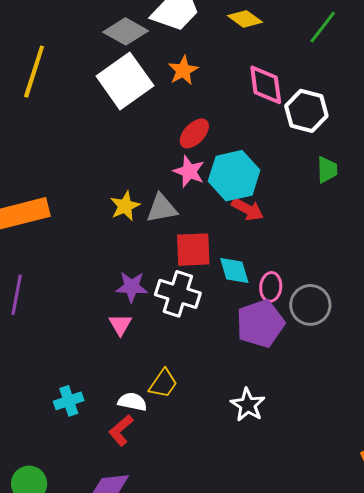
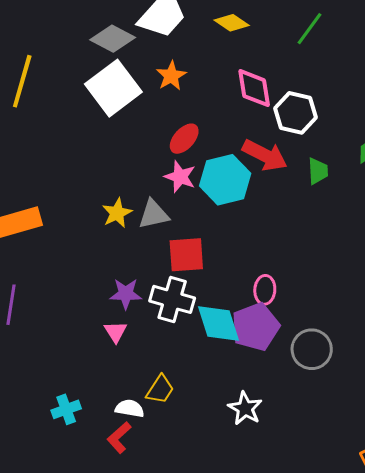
red arrow: (248, 209) -> (265, 155), moved, size x1.4
cyan diamond: (234, 270) -> (219, 324), moved, size x1.4
gray circle: (310, 305) -> (312, 349), moved

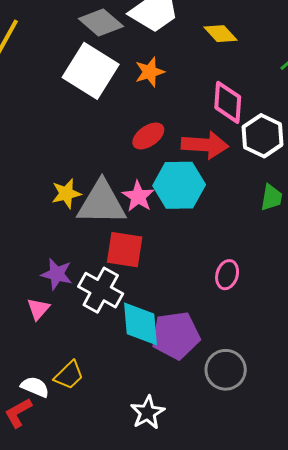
white square: (113, 88) -> (91, 71), turned -34
red arrow: (265, 155) -> (205, 145), moved, turned -36
pink star: (180, 177) -> (138, 196), moved
gray triangle: (154, 214) -> (102, 203), size x1.6
pink ellipse: (265, 290) -> (227, 275), moved

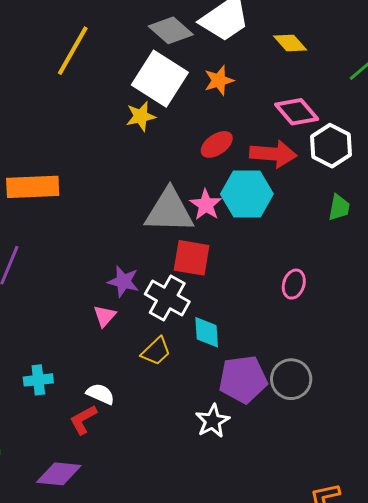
pink diamond: (228, 102) -> (297, 112), turned -45
yellow star: (66, 194) -> (141, 116), moved
cyan diamond: (141, 324) -> (207, 332), size x0.7
purple pentagon: (176, 335) -> (243, 379), moved
yellow trapezoid: (69, 375) -> (156, 351), moved

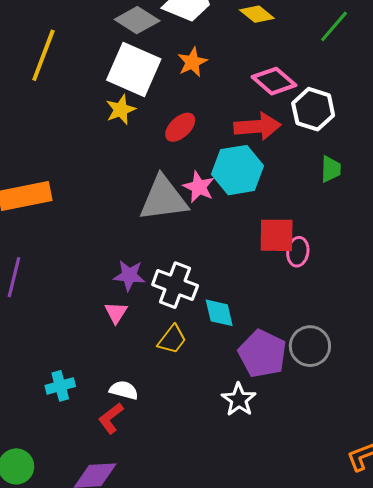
red ellipse: (217, 144) -> (180, 127), moved
red square: (192, 258) -> (277, 235), moved
purple pentagon: (243, 379) -> (262, 354), turned -30

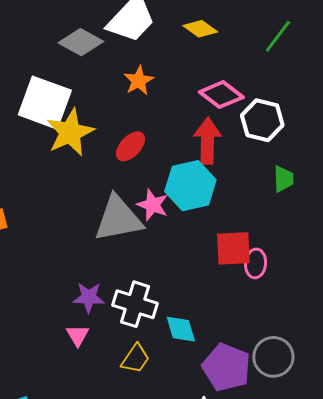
white square: (134, 70) -> (45, 103), moved
yellow star: (121, 110) -> (70, 132), size x1.6
red arrow: (257, 126) -> (207, 141), turned -81

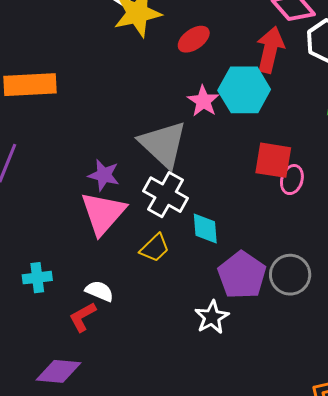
gray triangle: (118, 219) -> (163, 144), moved, turned 42
purple star: (89, 297) -> (104, 175), moved
pink triangle: (78, 335) -> (103, 213), size x2.0

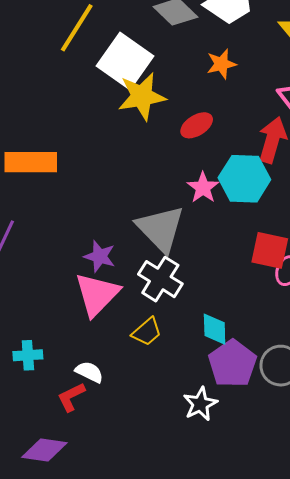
cyan diamond: (205, 228) -> (215, 329), moved

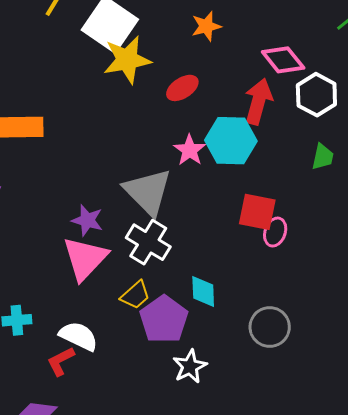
purple pentagon: (232, 364) -> (164, 319), moved
white semicircle: (89, 372) -> (79, 336), size x1.4

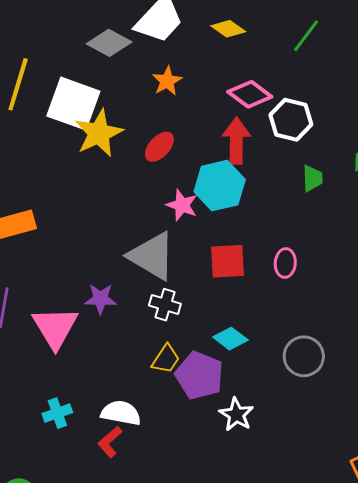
red square: (257, 212) -> (227, 261), moved
white cross: (148, 242) -> (165, 305), size x0.7
pink triangle: (85, 258) -> (55, 327), moved
cyan diamond: (203, 291) -> (230, 339), turned -36

